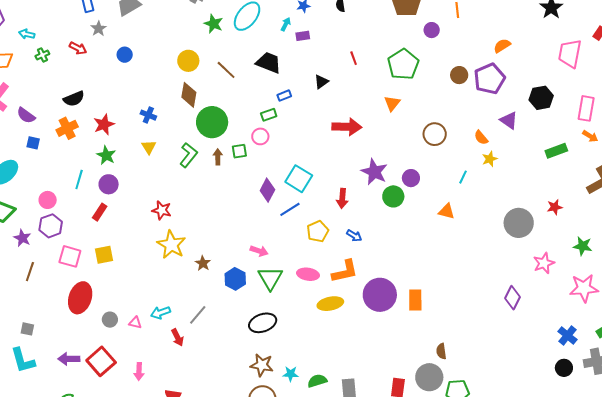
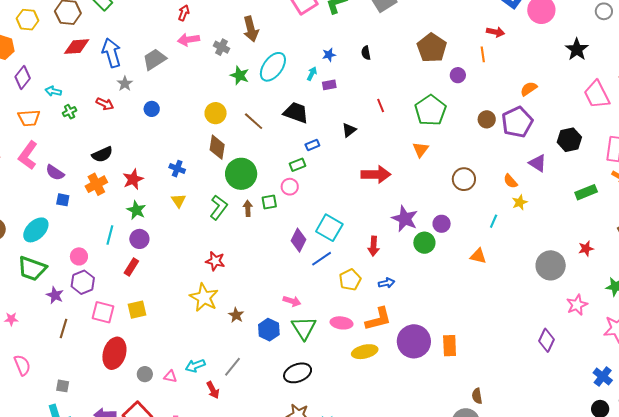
pink trapezoid: (570, 53) -> (597, 95), turned -36
red star: (162, 210) -> (215, 261), moved
blue arrow: (354, 236) -> (387, 283), turned -42

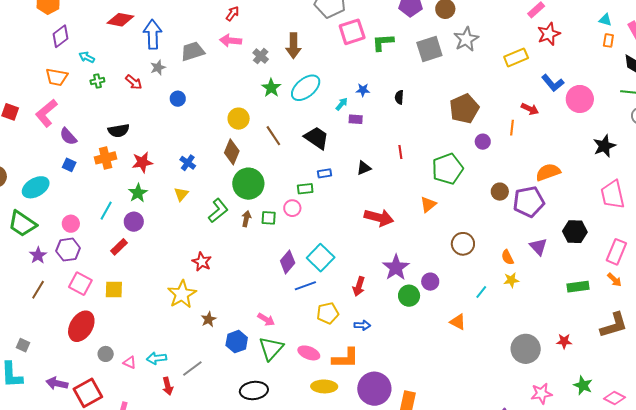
orange semicircle: (529, 89) -> (548, 172), size x1.4

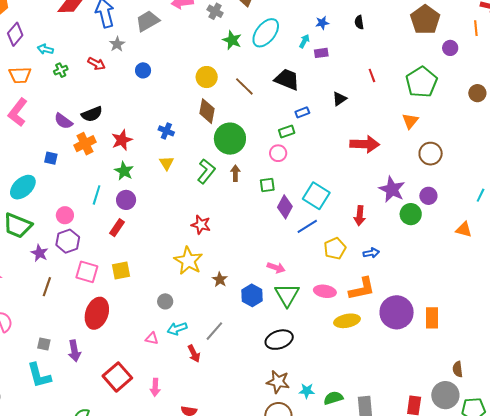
purple semicircle: (68, 136) -> (63, 121), moved
green square: (269, 218) -> (267, 185), moved
brown circle: (463, 244) -> (431, 154), moved
gray circle: (106, 354) -> (165, 301), moved
purple arrow: (57, 383) -> (74, 351), moved, turned -100

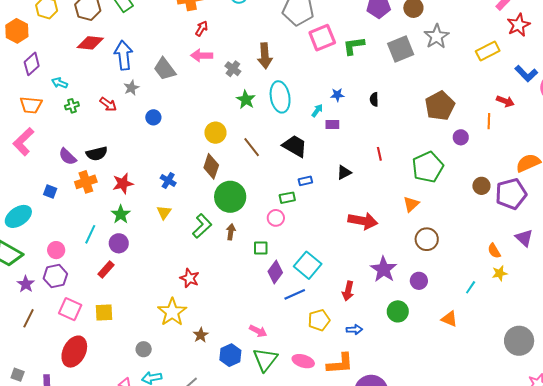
gray trapezoid: (148, 21) -> (165, 69), turned -105
cyan ellipse: (266, 33) -> (280, 97), turned -56
green circle: (411, 214) -> (398, 311), moved

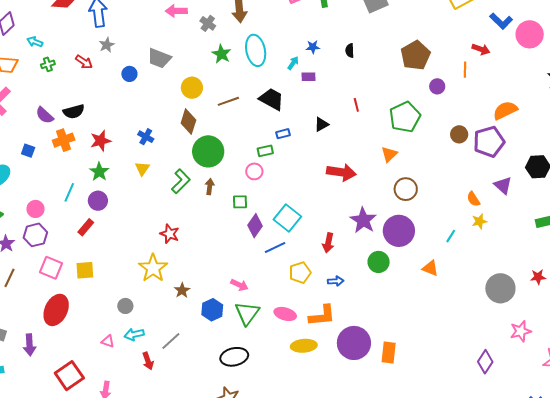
gray trapezoid: (165, 69) -> (159, 58), moved, turned -30
brown line: (252, 147) -> (228, 101), turned -70
purple circle: (419, 281) -> (399, 231), size x1.8

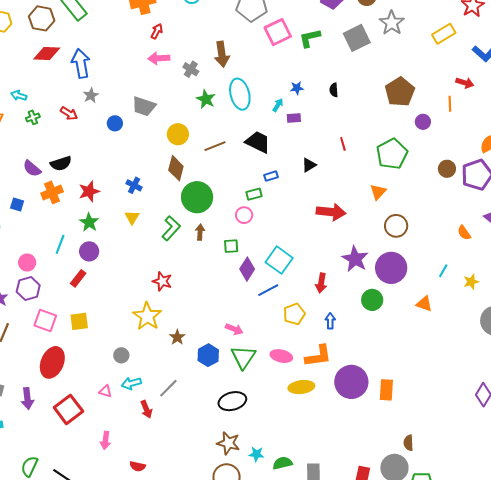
yellow star: (479, 221) -> (471, 282), moved
blue arrow: (336, 281) -> (330, 321), turned -84
red square: (69, 376) -> (68, 409), moved

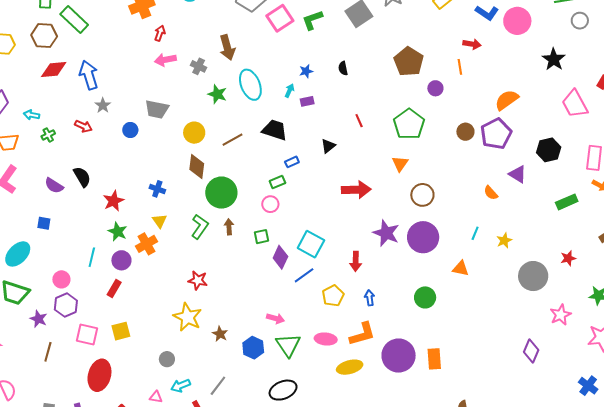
black semicircle: (61, 163) -> (82, 177), turned -95
orange cross: (52, 192) -> (147, 244), moved
green circle: (372, 300) -> (425, 297), moved

